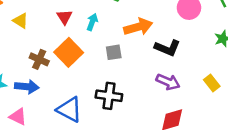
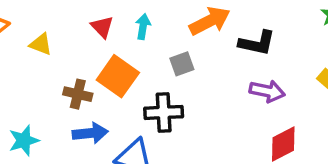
blue arrow: (27, 87) -> (90, 133), moved
black cross: (109, 96) -> (164, 112), moved

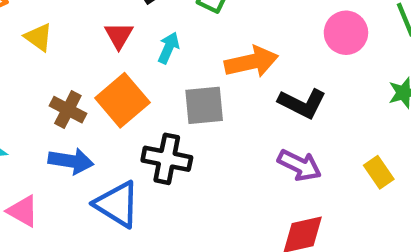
gray square: (182, 64) -> (204, 105), size x1.4

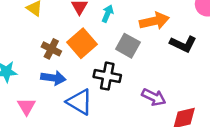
gray square: (204, 105) -> (128, 46), turned 35
purple arrow: (299, 165) -> (154, 97), moved
pink triangle: (23, 211) -> (27, 106), turned 30

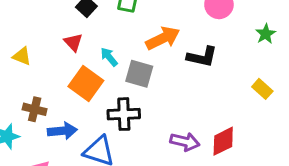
cyan arrow: (108, 14) -> (109, 57), moved, turned -49
brown cross: (51, 49) -> (35, 109), moved
purple arrow: (154, 97) -> (185, 142), moved

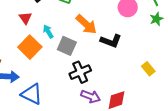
green star: (266, 34) -> (156, 19), moved
orange arrow: (163, 38) -> (86, 24), turned 60
black cross: (124, 114) -> (80, 72), moved, turned -30

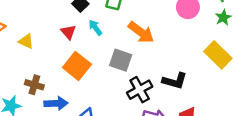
cyan arrow: (48, 31) -> (95, 28), moved
black L-shape: (111, 41) -> (175, 81), moved
yellow rectangle: (148, 69) -> (218, 55), moved, size x1.6

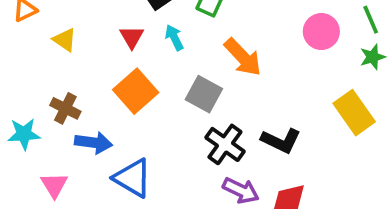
black cross: (140, 90) -> (225, 144), turned -35

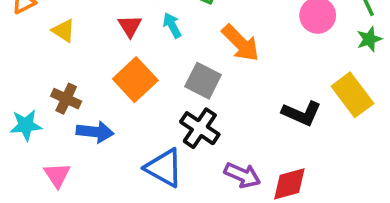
black L-shape: (281, 141) -> (302, 113), moved
black cross: (225, 144) -> (200, 128), moved
blue triangle: (133, 178) -> (164, 168), moved

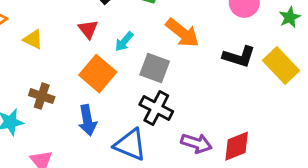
cyan arrow: (172, 25) -> (124, 42), moved, turned -105
black L-shape: (302, 113) -> (239, 57), moved
blue arrow: (95, 132) -> (87, 120), moved, turned 80

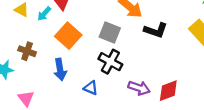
cyan arrow: (124, 42) -> (44, 14), moved
black L-shape: (239, 57) -> (156, 30), moved
blue triangle: (130, 145) -> (91, 88), size x0.6

